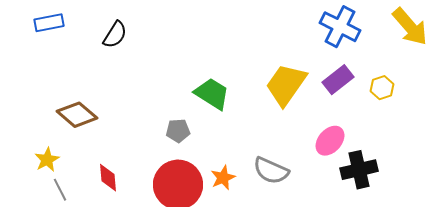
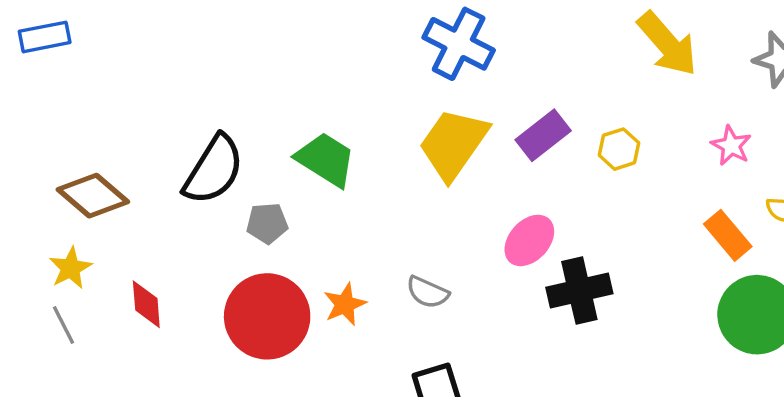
blue cross: (340, 27) -> (459, 44), moved
black semicircle: (115, 35) -> (214, 170), moved, size x1.5
yellow star: (47, 160) -> (70, 268), moved
gray semicircle: (271, 171) -> (428, 292), size x0.7

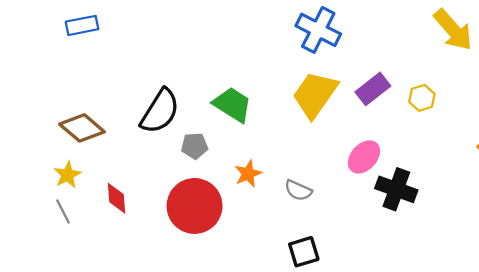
blue rectangle: (45, 37) -> (82, 25), moved
black cross: (579, 290) -> (396, 189), turned 33
orange star: (345, 304) -> (248, 174), moved

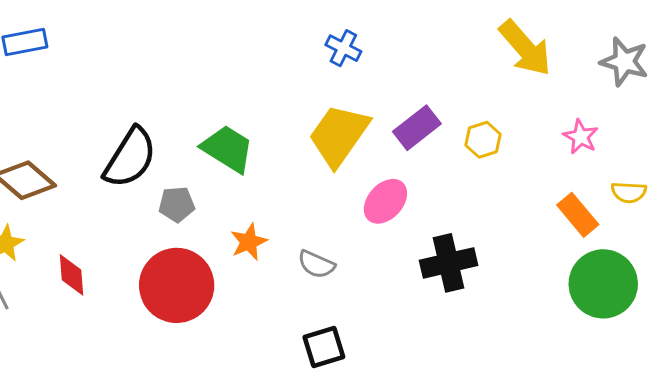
blue cross: (318, 30) -> (343, 48), size x0.6
pink ellipse: (364, 157) -> (385, 201), moved
black cross: (396, 189) -> (449, 263), turned -33

